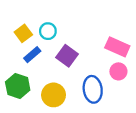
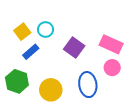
purple square: (67, 56) -> (74, 47), moved

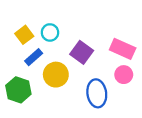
yellow circle: (51, 90) -> (56, 75), moved

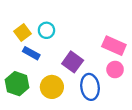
purple square: (82, 52) -> (73, 62), moved
blue rectangle: (34, 57) -> (31, 53), turned 70
yellow circle: (56, 75) -> (52, 87), moved

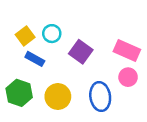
purple square: (73, 62) -> (81, 52), moved

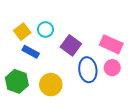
blue ellipse: (100, 97) -> (88, 70), moved

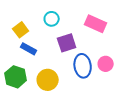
cyan circle: (45, 29) -> (52, 19), moved
pink rectangle: (111, 44) -> (96, 24), moved
purple square: (71, 45) -> (67, 43), turned 36

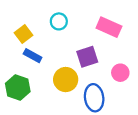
purple square: (67, 43) -> (87, 57), moved
blue ellipse: (83, 66) -> (94, 98), moved
yellow circle: (48, 80) -> (66, 80), moved

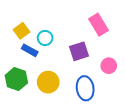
cyan circle: (59, 21) -> (45, 38), moved
pink rectangle: (109, 27) -> (98, 25), turned 35
yellow circle: (66, 80) -> (48, 82), moved

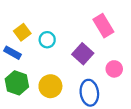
blue rectangle: (30, 50) -> (13, 53), moved
purple square: (79, 51) -> (83, 54), turned -30

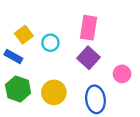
pink rectangle: (103, 26) -> (89, 28), moved, turned 40

